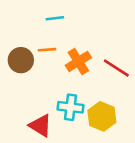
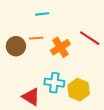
red line: (116, 68) -> (90, 38), moved

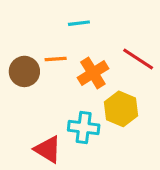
cyan line: (42, 14) -> (79, 23), moved
yellow hexagon: (79, 90) -> (121, 109), moved

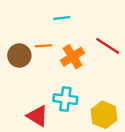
yellow hexagon: (121, 109) -> (104, 115), moved

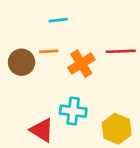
cyan line: (62, 18) -> (58, 20), moved
red line: (108, 46) -> (121, 51), turned -35

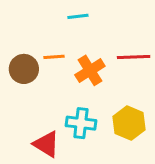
cyan line: (58, 20) -> (78, 16), moved
yellow hexagon: (117, 129) -> (129, 123), moved

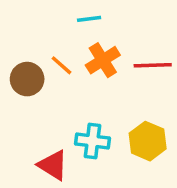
orange line: (54, 57) -> (62, 65), turned 45
orange cross: (90, 70) -> (103, 60), moved

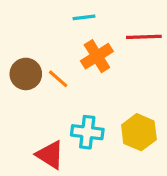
orange line: (62, 65) -> (58, 79), moved
red line: (153, 65) -> (144, 37), moved

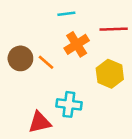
yellow hexagon: (139, 132) -> (110, 74), moved
red triangle: (50, 155) -> (40, 122), turned -45

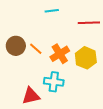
orange cross: (77, 44) -> (60, 54), moved

